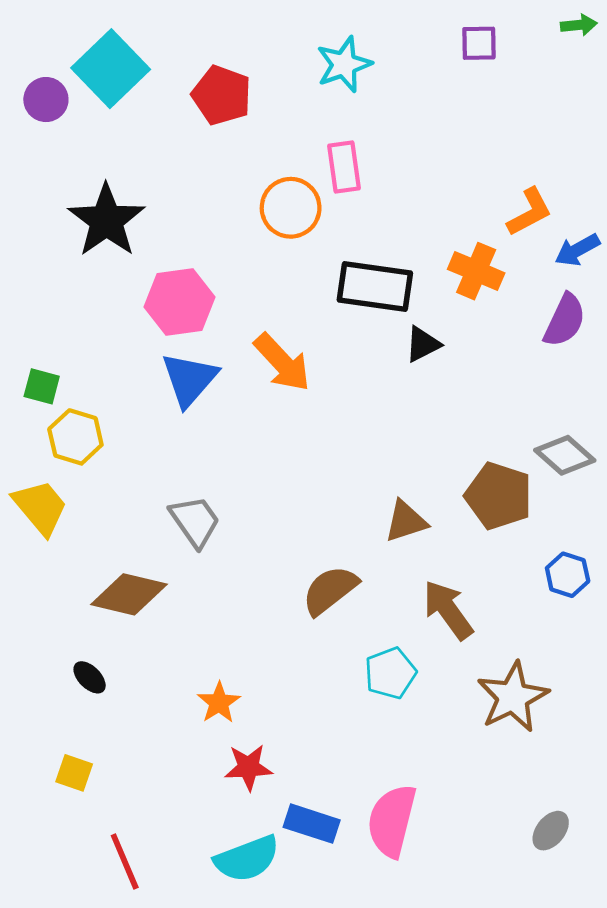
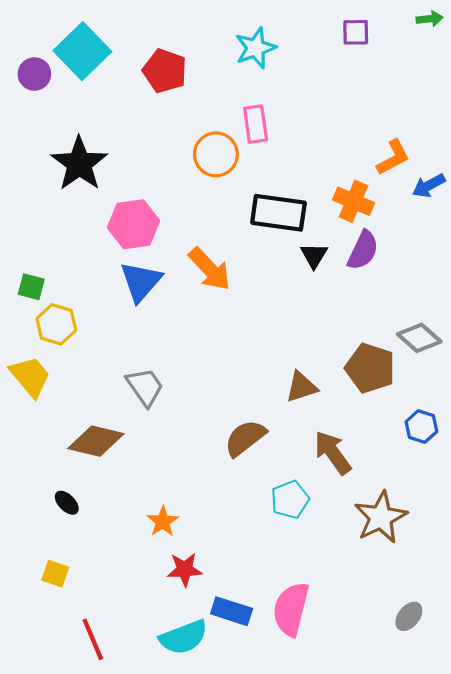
purple semicircle: (565, 320) -> (363, 250), moved
black triangle: (423, 344) -> (314, 255), turned -32

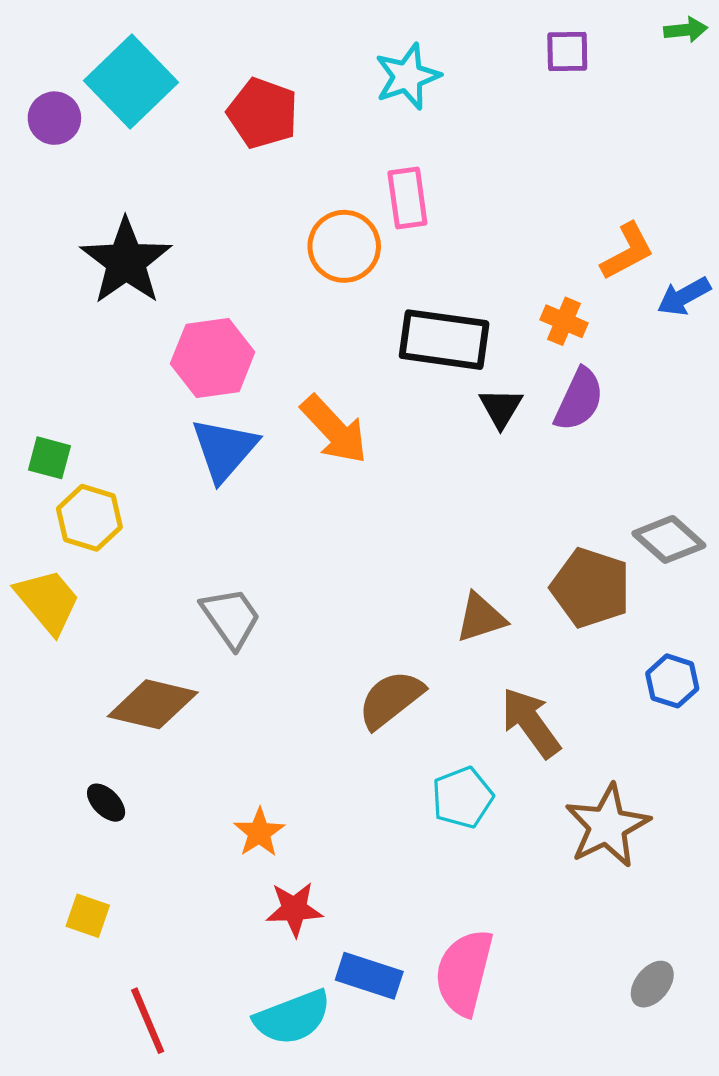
orange cross: (354, 201) -> (564, 321), size x0.7

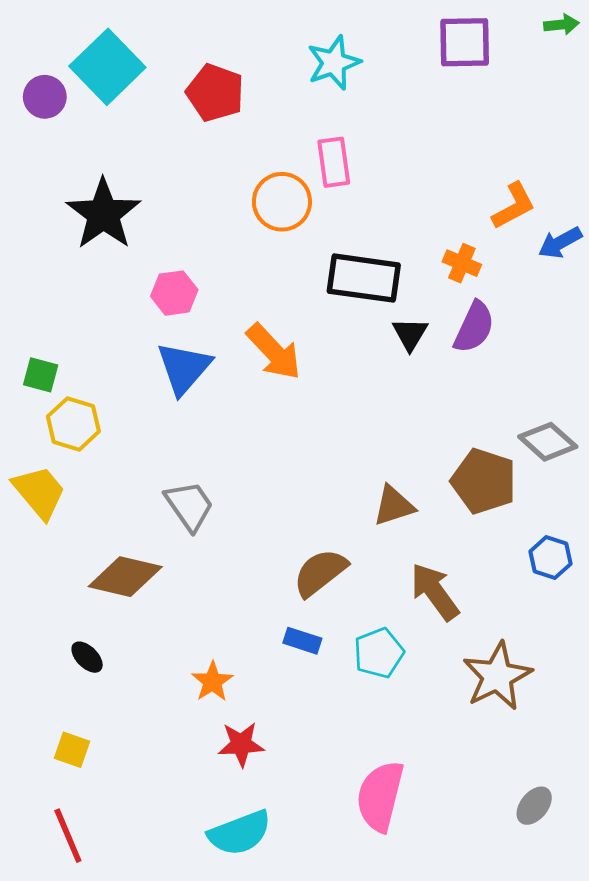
purple square: (567, 51) -> (465, 42), size x1.5
pink hexagon: (213, 358) -> (174, 293), size x0.7
blue rectangle: (369, 976) -> (302, 641), moved, size x0.7
red line: (148, 1021) -> (68, 836), moved

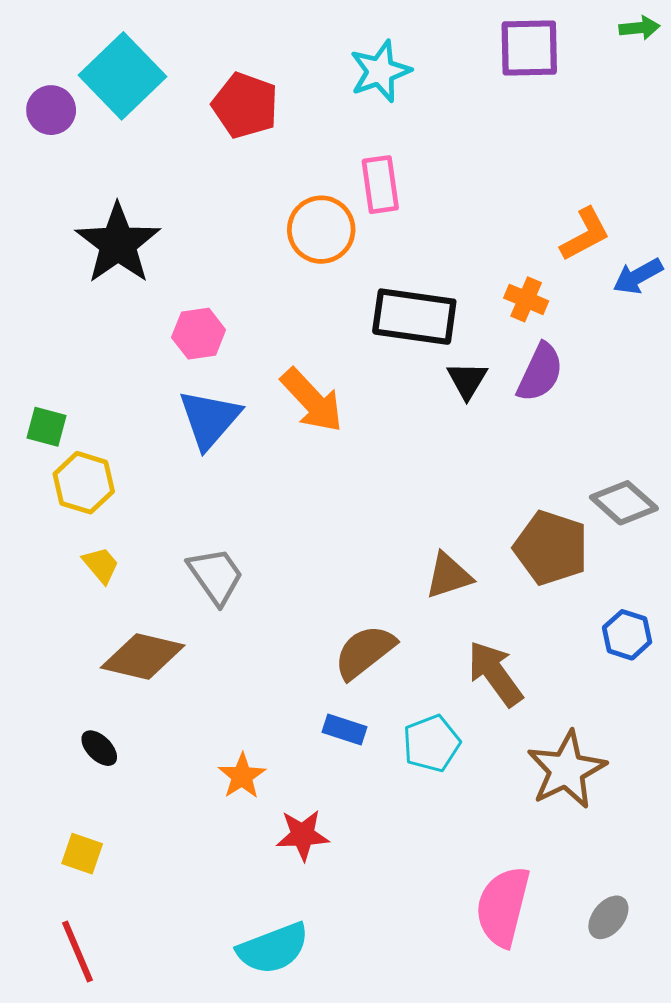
yellow trapezoid: (39, 492) -> (101, 565), moved, size x0.6
red star: (241, 744) -> (303, 835), moved
pink semicircle: (380, 796) -> (503, 906), moved

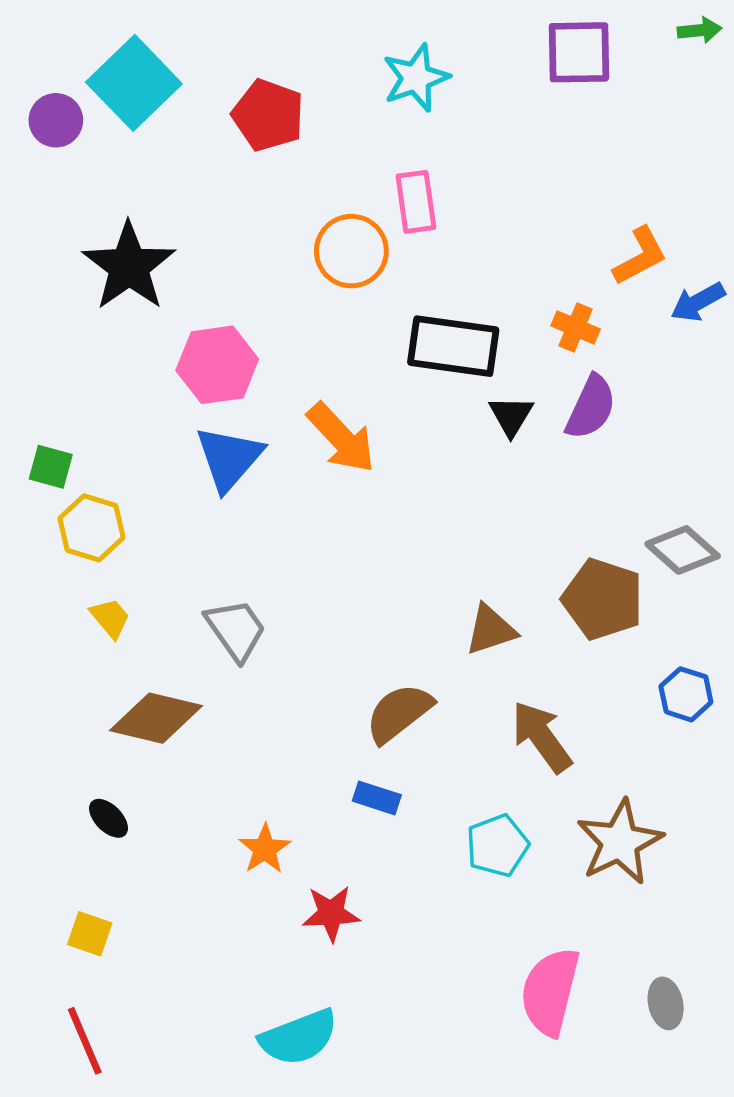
pink hexagon: (199, 334) -> (217, 365), size x1.4
cyan pentagon: (431, 743) -> (497, 845), moved
gray ellipse: (608, 917) -> (666, 1003), turned -51

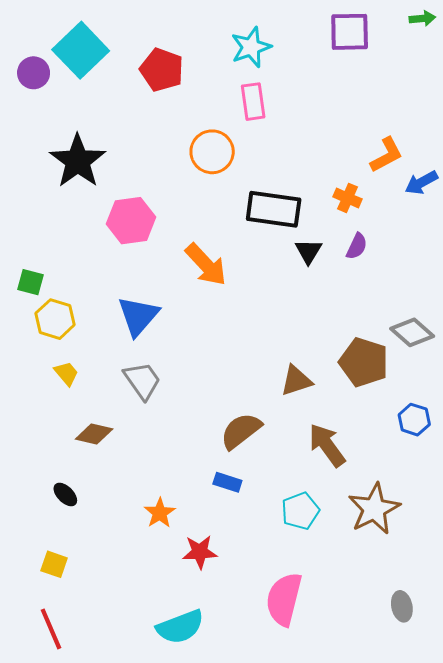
pink rectangle: (416, 202) -> (253, 102), moved
purple semicircle: (591, 407) -> (357, 246), size x0.7
blue triangle: (229, 458) -> (138, 316), moved
brown diamond: (156, 718) -> (94, 434), size x0.7
pink semicircle: (550, 992) -> (284, 599), moved

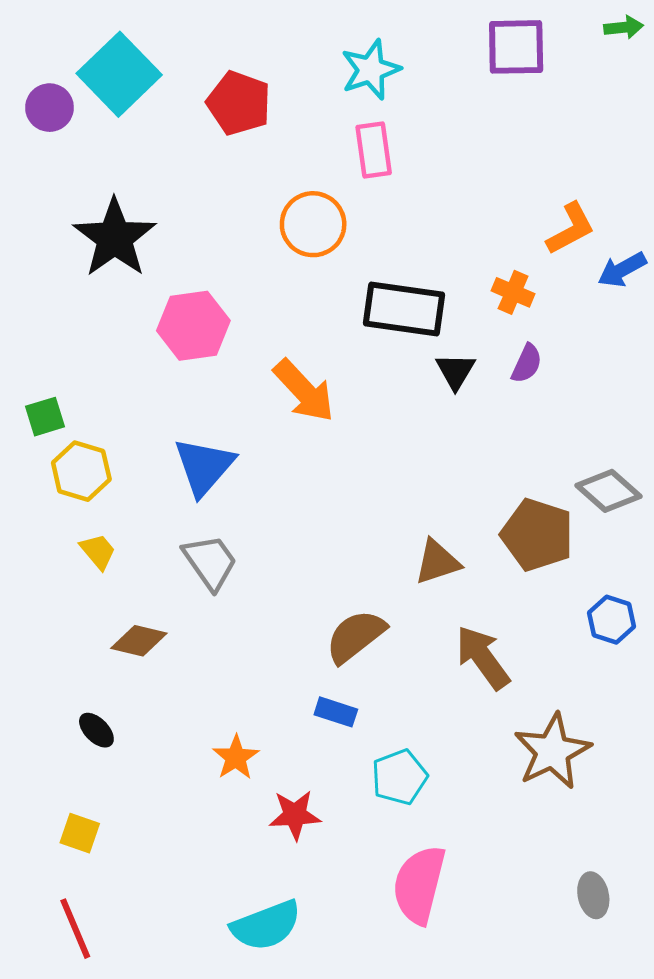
green square: (30, 282) -> (45, 417), turned -32
cyan pentagon: (300, 511) -> (399, 777), moved

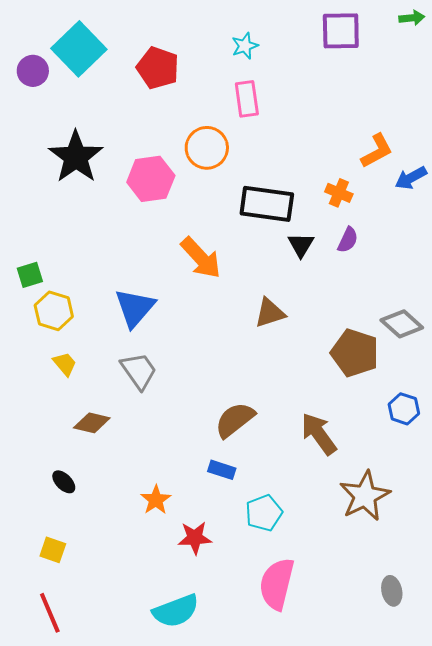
cyan star: (371, 70) -> (245, 46), size x0.7
pink hexagon: (193, 326) -> (151, 179), moved
brown triangle: (437, 562) -> (270, 313), moved

